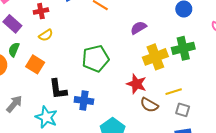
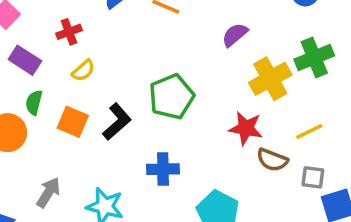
black L-shape: (58, 89) -> (117, 122), moved, turned -115
gray square: (183, 110) -> (313, 177), moved

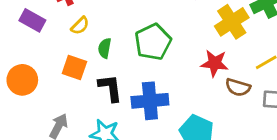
green semicircle: (34, 103) -> (105, 48), moved
black L-shape: (117, 122) -> (110, 88), moved, turned -52
blue cross: (163, 169) -> (150, 101), size x1.4

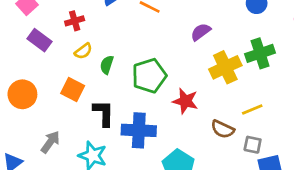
green semicircle: (105, 48) -> (107, 65), moved
red star: (215, 63) -> (185, 101), moved

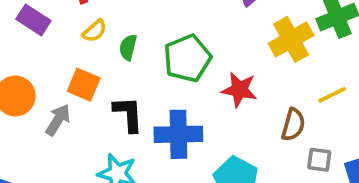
brown semicircle: (223, 129) -> (293, 125), turned -95
gray arrow: (50, 142) -> (58, 120), moved
gray square: (253, 145) -> (319, 160), moved

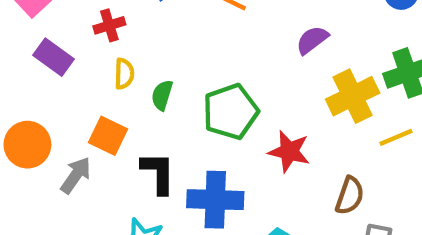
yellow semicircle: (95, 31) -> (124, 74), turned -50
yellow line: (332, 95) -> (396, 137), moved

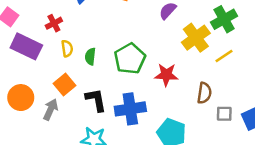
purple rectangle: (54, 57) -> (26, 46), size x1.4
orange square: (108, 136) -> (64, 84), turned 35

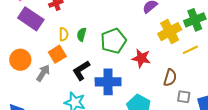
yellow semicircle: (67, 48) -> (64, 34), moved
black L-shape: (96, 100) -> (81, 70), turned -120

